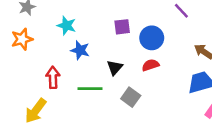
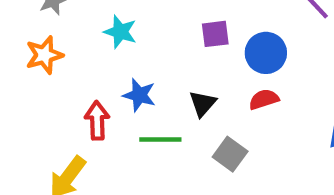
blue star: (80, 50) -> (139, 95), moved

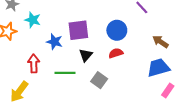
cyan star: (120, 32) -> (33, 20), moved
purple square: (215, 34) -> (78, 30), moved, size x1.5
blue star: (139, 95) -> (55, 42), moved

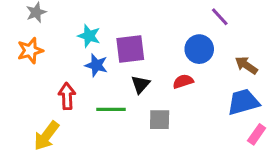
cyan star: (33, 20) -> (89, 36), moved
blue circle: (117, 30) -> (199, 49), moved
gray square: (99, 80) -> (160, 120), turned -35

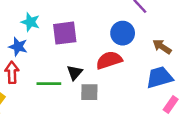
blue star: (96, 65) -> (18, 47), moved
red semicircle: (183, 81) -> (109, 60), size x1.5
black triangle: (140, 84) -> (75, 72), moved

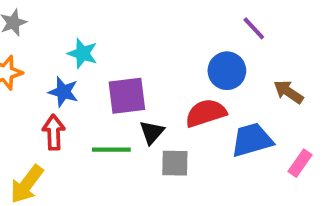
purple square: (65, 33) -> (127, 96), moved
blue trapezoid: (159, 77) -> (252, 140), moved
pink rectangle: (171, 104) -> (300, 163), moved

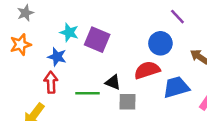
purple square: (127, 96) -> (97, 40), moved, turned 30
black triangle: (152, 132) -> (113, 82), turned -49

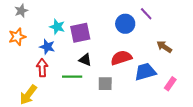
purple square: (97, 40) -> (80, 33), turned -35
blue circle: (160, 43) -> (125, 24), moved
black triangle: (113, 82) -> (85, 60), moved

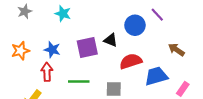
cyan star: (57, 27) -> (63, 14), moved
purple square: (80, 33) -> (87, 48), moved
orange star: (17, 37) -> (20, 51), moved
black triangle: (85, 60) -> (111, 40), moved

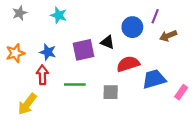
purple line: (157, 15) -> (155, 16), turned 64
brown arrow: (176, 50) -> (168, 36), moved, turned -56

